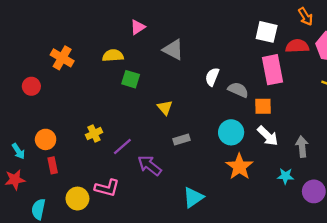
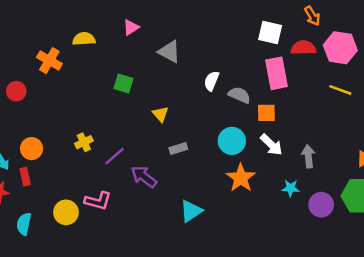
yellow semicircle: (113, 56) -> (84, 39), moved
red rectangle: (53, 165) -> (25, 177), moved

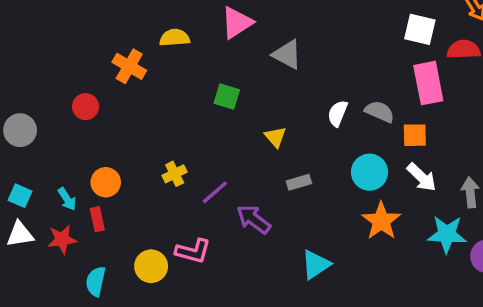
pink triangle: (131, 27) -> (237, 23), size x1.5
white semicircle: (211, 81) -> (338, 113), moved
cyan star: (291, 188) -> (447, 234), size x1.6

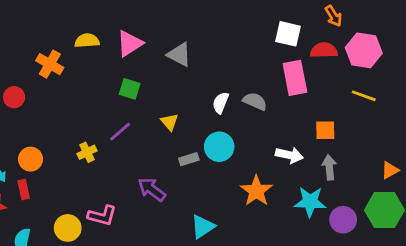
pink triangle: (237, 23) -> (130, 43), moved
orange square: (415, 135) -> (325, 130), moved
cyan circle: (369, 172) -> (219, 147), moved
white arrow: (422, 177) -> (289, 155), turned -32
purple line: (215, 192) -> (120, 132), moved

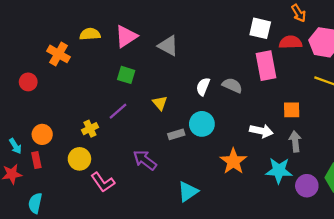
pink L-shape: (102, 216) -> (103, 182), turned 40
yellow circle: (68, 228) -> (79, 159), moved

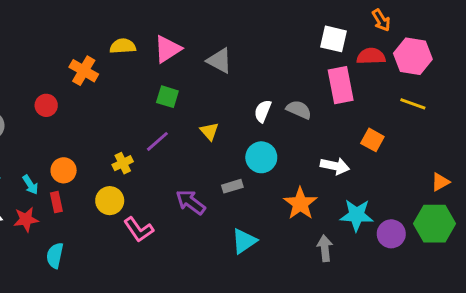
orange square: (292, 110) -> (372, 140), turned 30
gray rectangle: (176, 134) -> (232, 186), moved
gray arrow: (295, 141) -> (325, 248), moved

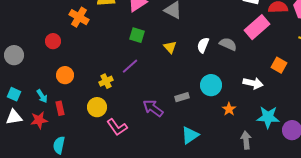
pink rectangle: (341, 85) -> (257, 27), turned 60
yellow triangle: (209, 131) -> (170, 47), moved
cyan circle: (261, 157) -> (211, 85), moved
orange circle: (64, 170) -> (65, 75), moved
orange star: (300, 204) -> (229, 109), size x0.6

